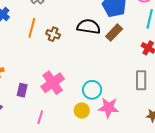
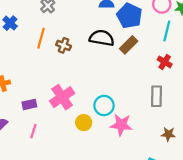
purple rectangle: (22, 90) -> (29, 104), turned 64
yellow circle: (82, 111) -> (84, 123), moved
pink line: (40, 117) -> (33, 131), moved

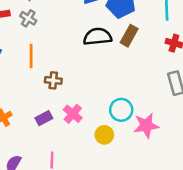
brown cross: (64, 45) -> (53, 80), moved
pink cross: (62, 97) -> (73, 114), size x0.7
purple rectangle: (29, 104) -> (44, 118), moved

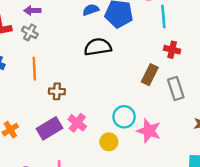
brown rectangle: (129, 36) -> (150, 75), moved
purple rectangle: (44, 118) -> (49, 128), size x1.5
pink star: (146, 126) -> (149, 131), turned 30

